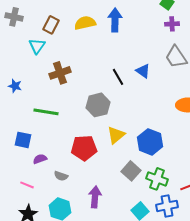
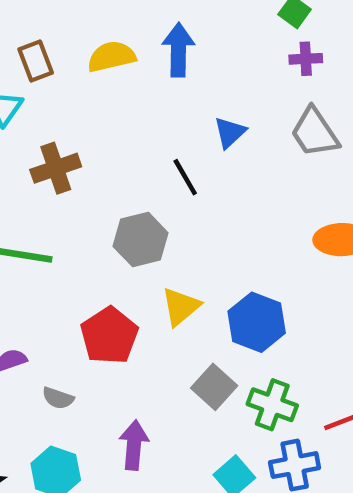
brown rectangle: (51, 25) -> (36, 61), turned -48
blue triangle: (143, 71) -> (230, 132), moved, turned 42
red pentagon: (84, 148) -> (109, 336), turned -30

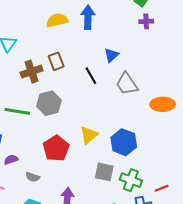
brown rectangle: (36, 61) -> (56, 61), moved
gray trapezoid: (315, 132) -> (127, 84), moved
gray hexagon: (141, 240) -> (49, 103), moved
gray square: (214, 387) -> (104, 172), turned -30

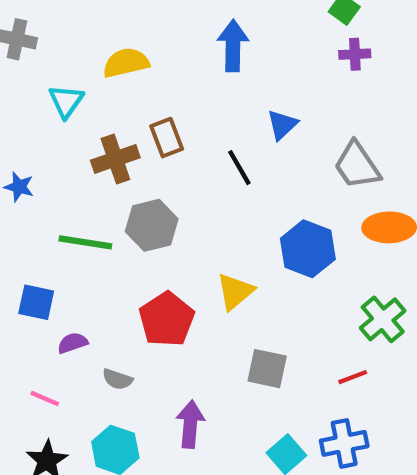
yellow semicircle: (57, 20) -> (126, 63), moved
gray trapezoid: (127, 84) -> (357, 165), moved
blue hexagon: (124, 142) -> (308, 249), moved
green cross: (131, 180) -> (383, 319), moved, turned 30
red line: (162, 188) -> (353, 377), moved

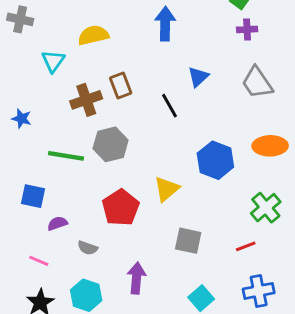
gray trapezoid: (357, 165) -> (257, 83), moved
blue cross: (344, 443) -> (259, 291), moved

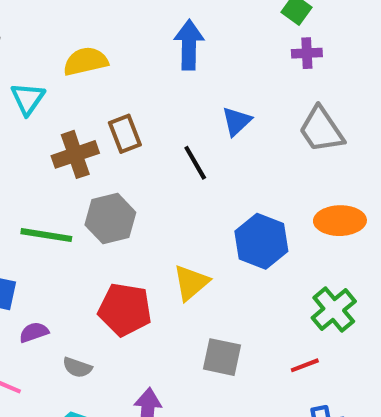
red pentagon: (121, 208) -> (125, 310), turned -30

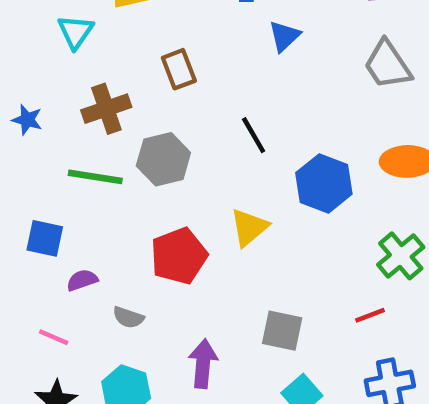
blue triangle: (237, 121) -> (284, 36), moved
brown cross: (75, 154) -> (106, 109), moved
black line: (195, 163) -> (254, 135), moved
red pentagon: (125, 310) -> (179, 256), turned -30
gray square: (222, 357) -> (282, 331), moved

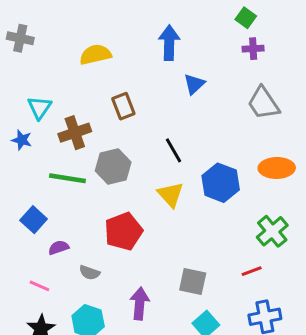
cyan triangle: (76, 32) -> (39, 108), moved
yellow triangle: (249, 227) -> (171, 195), moved, turned -32
blue square: (45, 238) -> (34, 220), turned 30

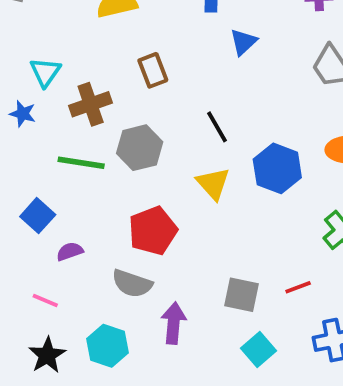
red line: (252, 271) -> (298, 287), moved
gray semicircle: (90, 273) -> (132, 283), moved, size x1.5

